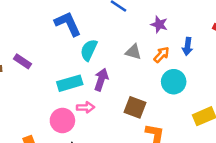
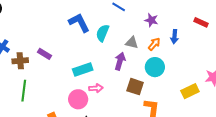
cyan semicircle: (89, 50) -> (103, 33), moved
purple arrow: (101, 80) -> (120, 61), moved
cyan circle: (174, 82) -> (155, 67), moved

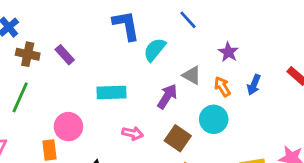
orange arrow: (154, 44) -> (222, 87), turned -88
pink arrow: (96, 88) -> (133, 133), moved
pink circle: (78, 99) -> (68, 127), moved

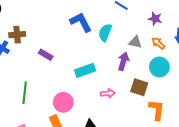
brown cross: (28, 54) -> (17, 35), moved

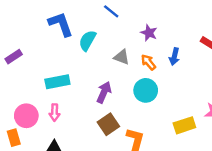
purple rectangle: (46, 55) -> (14, 57), turned -72
purple arrow: (123, 61) -> (104, 92), moved
brown square: (139, 87) -> (108, 124), moved, turned 30
pink arrow: (108, 93) -> (55, 112), moved, turned 88

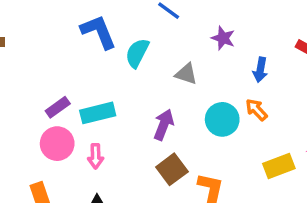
purple rectangle: (14, 57) -> (58, 107), moved
orange arrow: (149, 62) -> (256, 110), moved
pink circle: (26, 116) -> (57, 144), moved

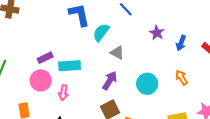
blue arrow: (260, 70) -> (181, 43), moved
gray triangle: (186, 74) -> (117, 53), moved
orange arrow: (256, 110) -> (182, 78), moved

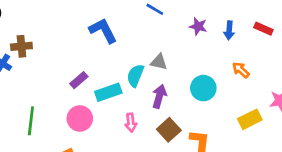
cyan semicircle: (101, 32) -> (135, 76), moved
purple rectangle: (45, 58) -> (79, 80), moved
pink arrow: (63, 93) -> (131, 123), moved

